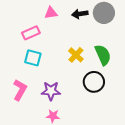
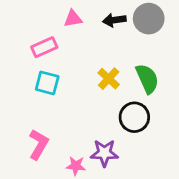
pink L-shape: (20, 90) -> (39, 144), moved
purple star: (51, 91) -> (104, 153), moved

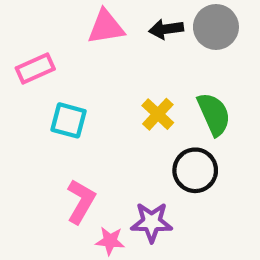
pink triangle: (73, 19) -> (106, 27), size x1.4
pink rectangle: (44, 47) -> (35, 69), moved
pink L-shape: (39, 144) -> (81, 201), moved

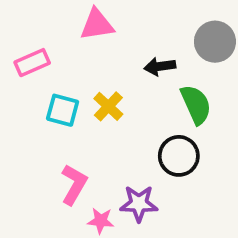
gray circle: (216, 27) -> (215, 42), moved
black arrow: (166, 29) -> (160, 66), moved
yellow cross: (158, 114) -> (108, 106), moved

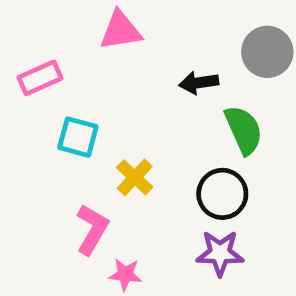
yellow cross: (108, 106) -> (135, 177), moved
purple star: (139, 204) -> (220, 253), moved

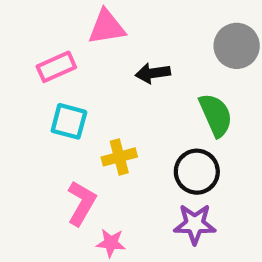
pink rectangle: (40, 78) -> (56, 67), moved
black arrow: (199, 83) -> (153, 73), moved
yellow cross: (135, 177) -> (119, 157), turned 32

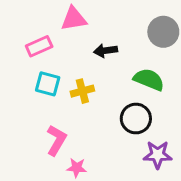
green semicircle: (216, 115) -> (149, 79), turned -44
yellow cross: (119, 157) -> (82, 91), moved
purple star: (195, 224) -> (158, 155), moved

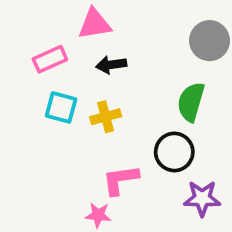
black arrow: (106, 51) -> (111, 65), moved
green semicircle: (149, 79) -> (191, 102), turned -96
pink L-shape: (56, 140) -> (120, 180), moved, turned -128

